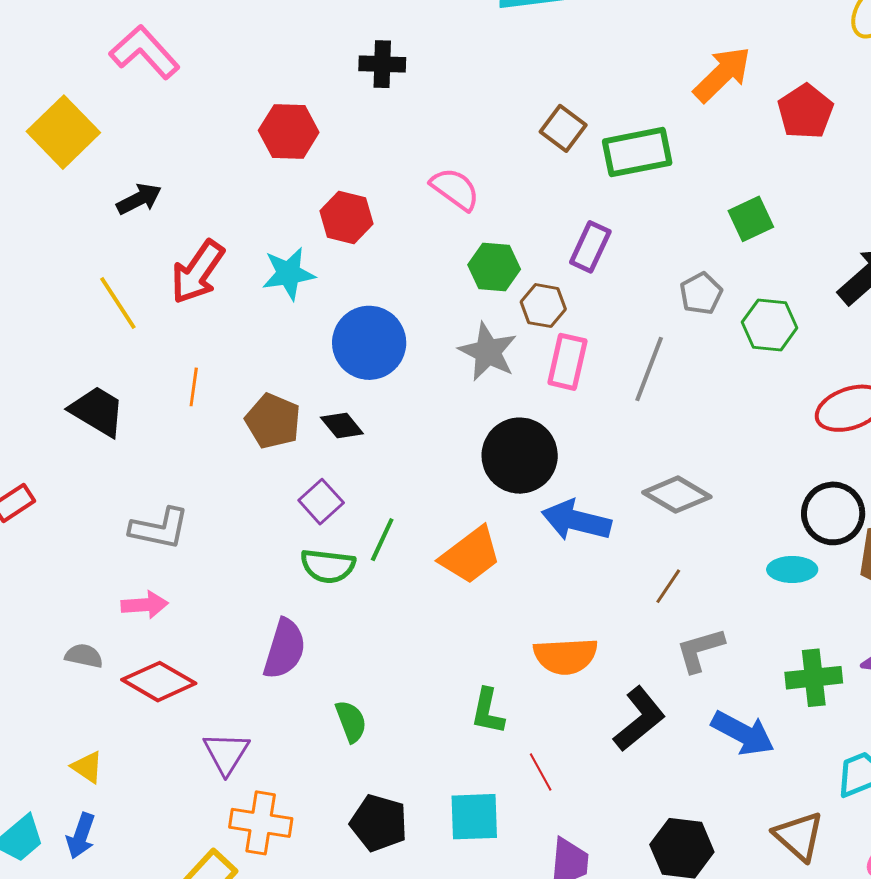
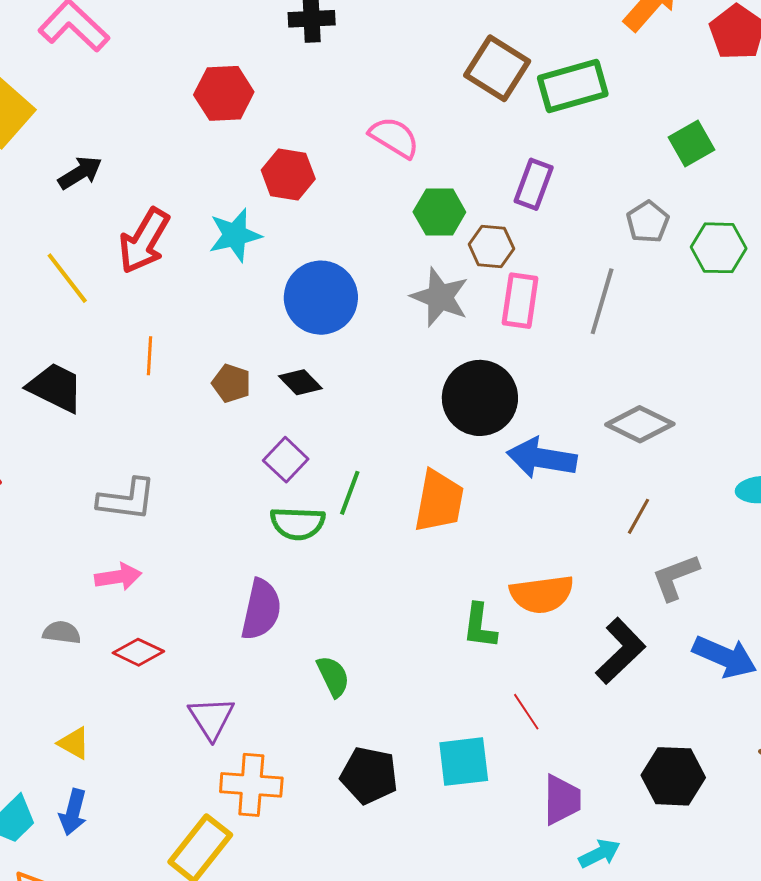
brown square: (563, 128) -> (497, 68), size x1.4
brown pentagon: (273, 421) -> (231, 383), size x0.7
orange trapezoid: (471, 555) -> (439, 501), turned -38
red diamond: (159, 682) -> (138, 652), size x0.7
green L-shape: (488, 711) -> (480, 626), moved

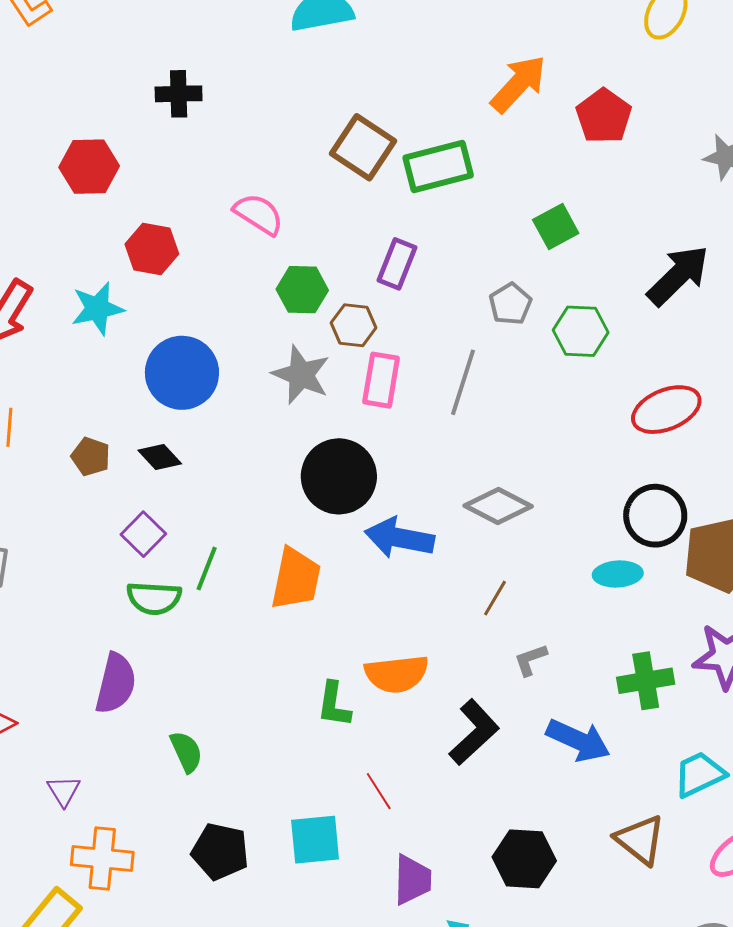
gray L-shape: (675, 577) -> (530, 660), size x0.7
purple triangle: (211, 718) -> (64, 791), size x0.7

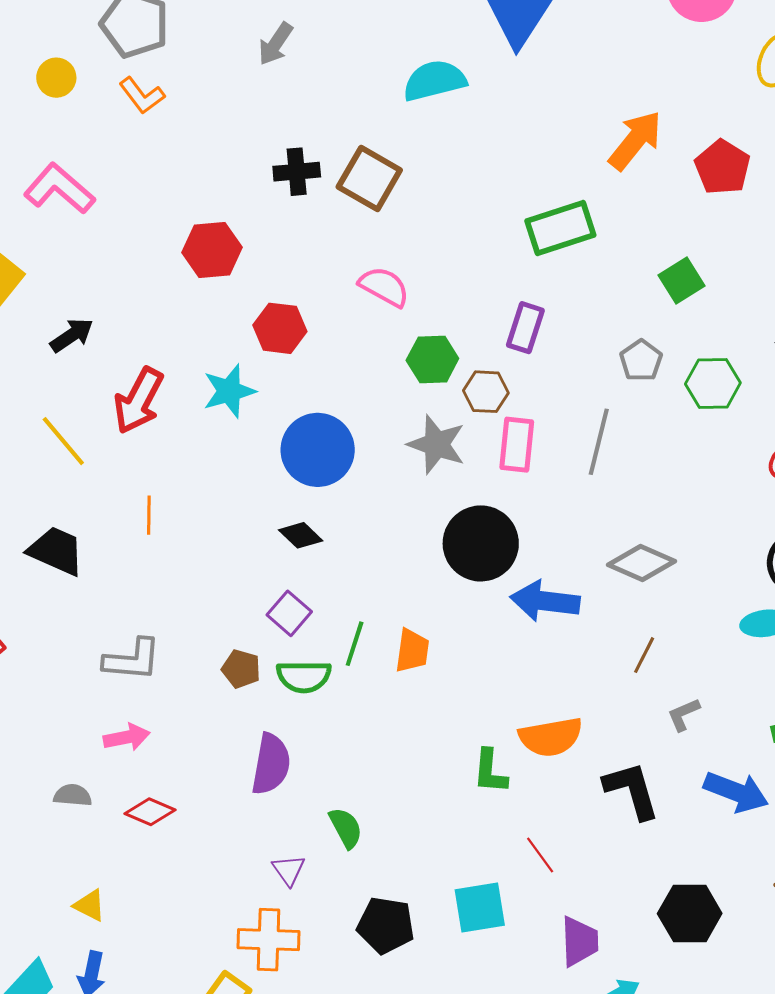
brown square: (363, 147) -> (369, 178), moved
brown pentagon: (91, 457) -> (241, 669), moved
orange trapezoid: (296, 579) -> (412, 651), moved, size x0.7
black L-shape: (474, 732) -> (632, 790), turned -60
purple triangle: (64, 791) -> (289, 870), moved

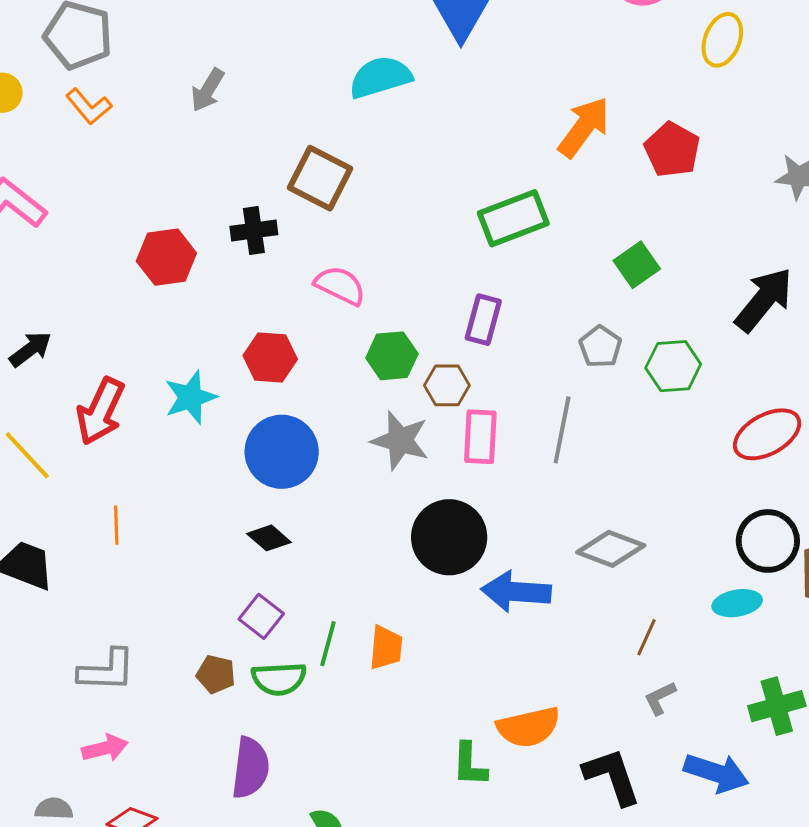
gray arrow: (275, 44) -> (208, 90), moved
black cross: (297, 172) -> (254, 230), moved
red hexagon: (280, 328) -> (270, 357), moved
brown line: (644, 655) -> (647, 637), moved

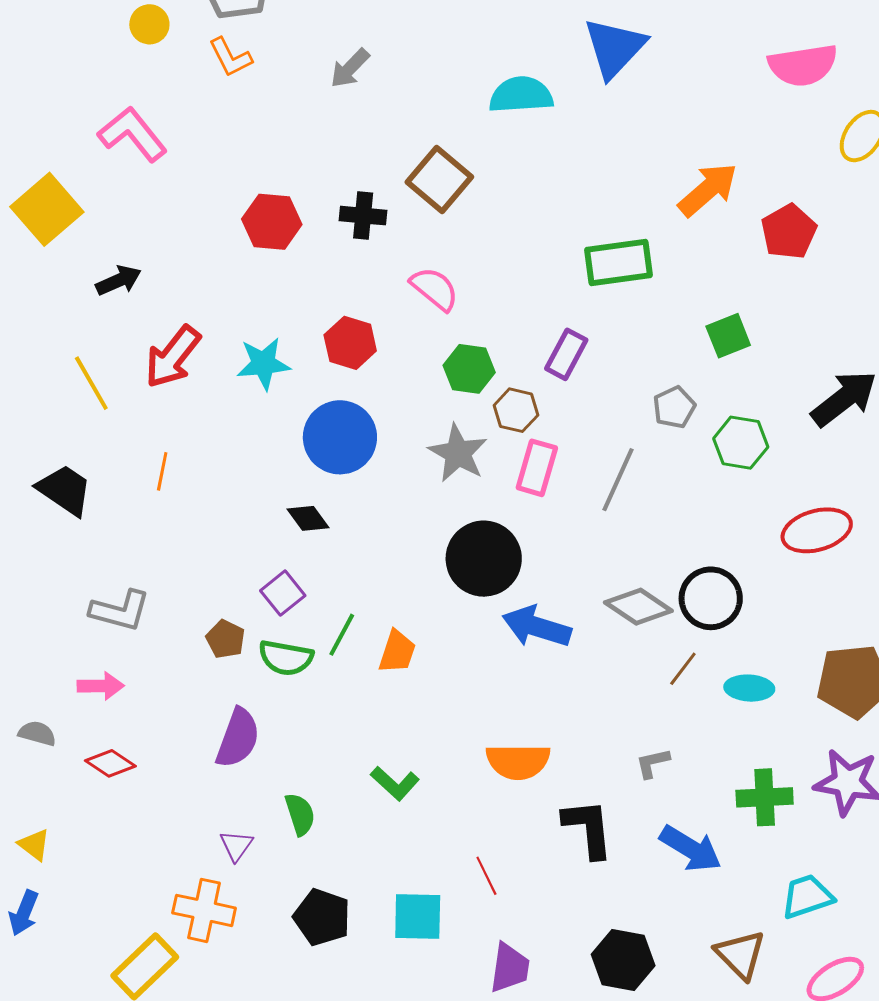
black circle: (768, 541) -> (711, 598), moved
brown line: (647, 637) -> (683, 669), moved
green L-shape: (470, 764) -> (395, 783), moved, turned -63

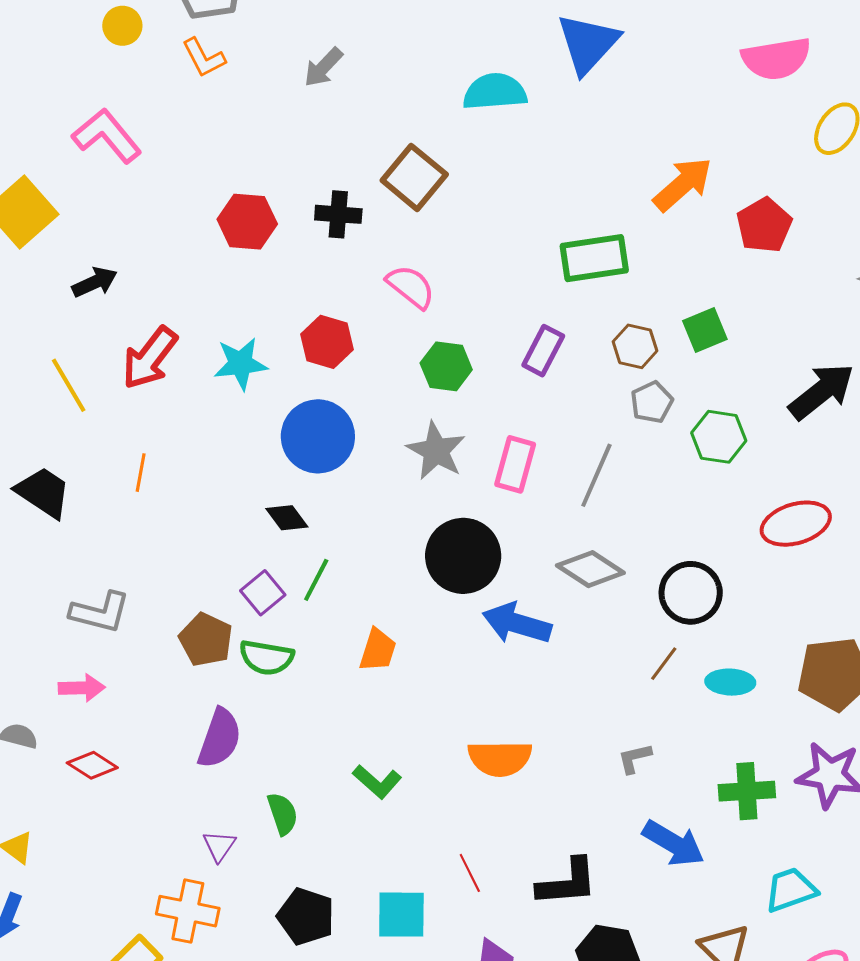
brown hexagon: (516, 410) -> (635, 346), moved
gray diamond: (638, 607) -> (590, 569), moved
green line: (342, 635) -> (316, 580), moved
brown pentagon: (225, 639) -> (206, 640), size x1.4
black L-shape: (588, 828) -> (567, 882), moved, turned 92

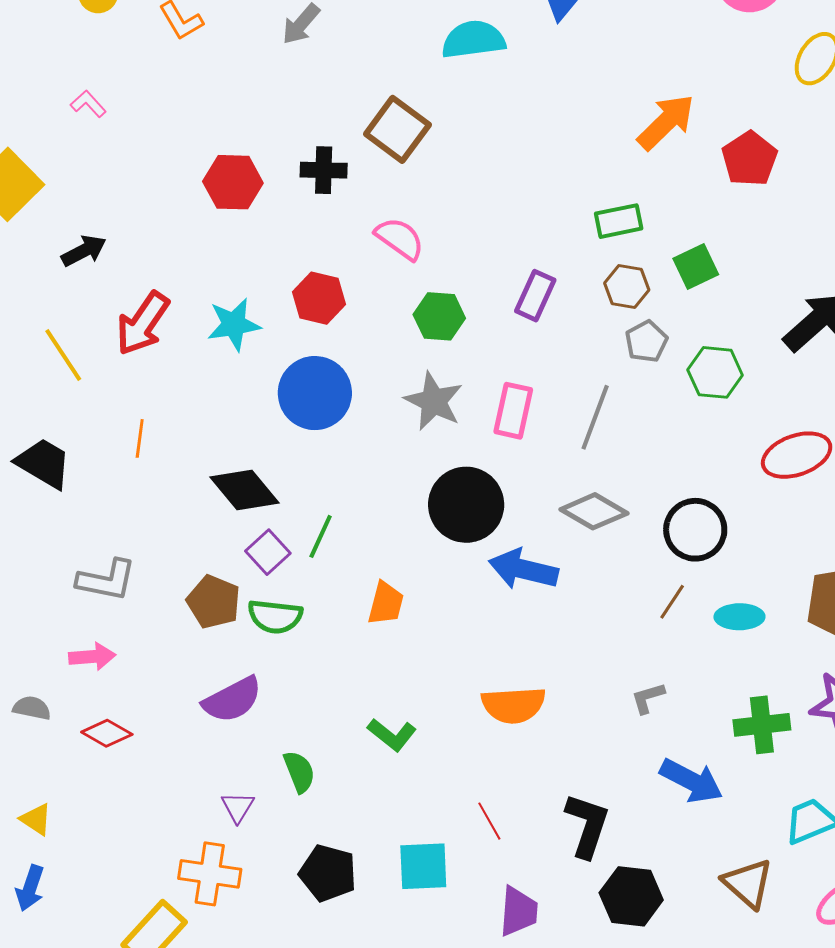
pink L-shape: (107, 136) -> (88, 104), size x0.5
green rectangle: (594, 258) -> (619, 221), moved, size x0.7
black diamond: (287, 518) -> (245, 490), moved, size x1.6
purple semicircle: (220, 738) -> (232, 700), turned 46
black L-shape: (567, 882) -> (587, 825), turned -64

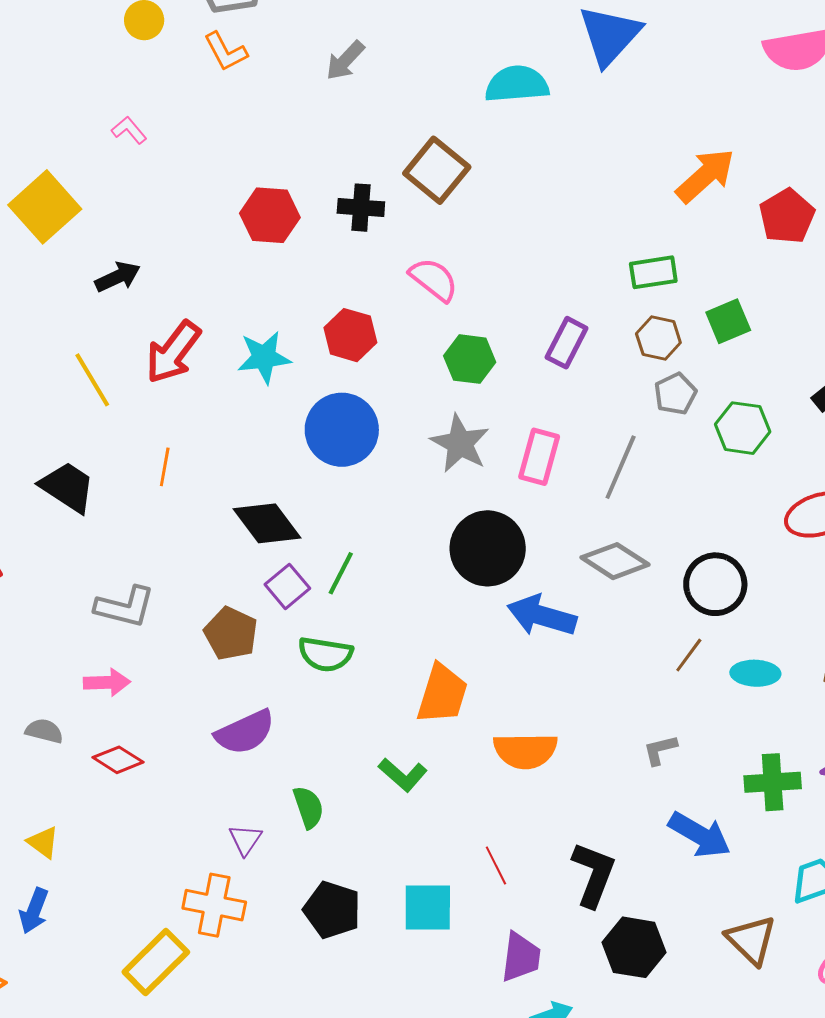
orange trapezoid: (386, 603) -> (442, 694), moved, size x1.4
green semicircle: (275, 616) -> (325, 654), moved

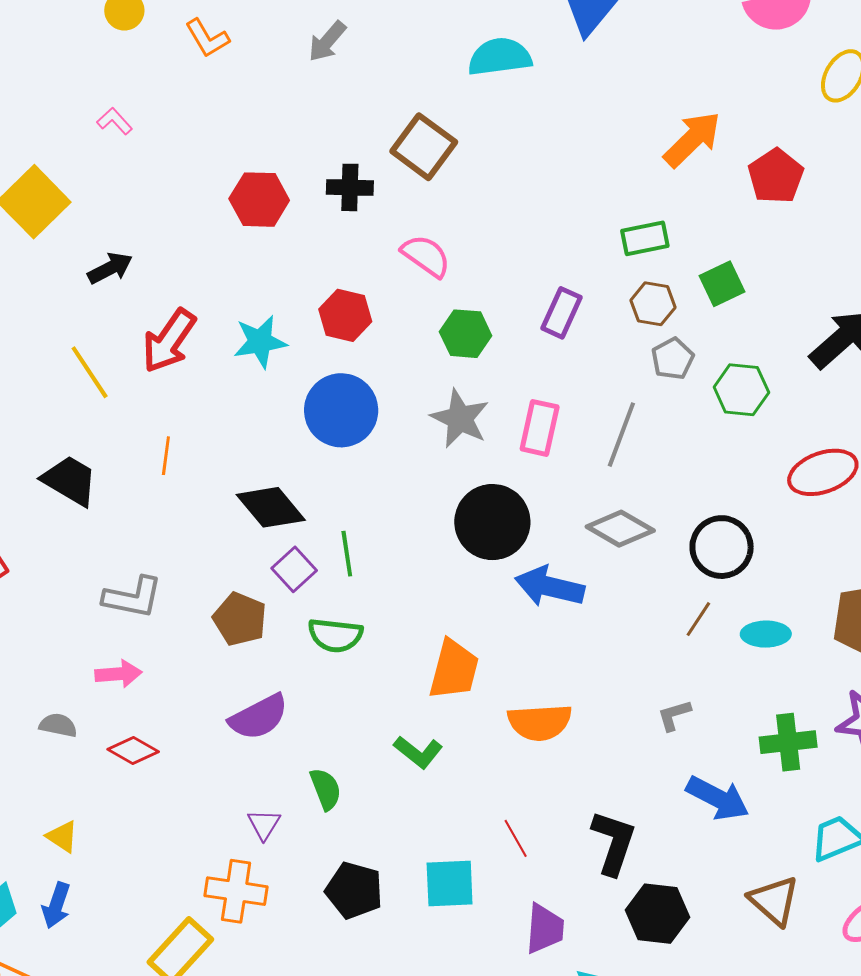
green line: (341, 573) -> (347, 554), turned -33

